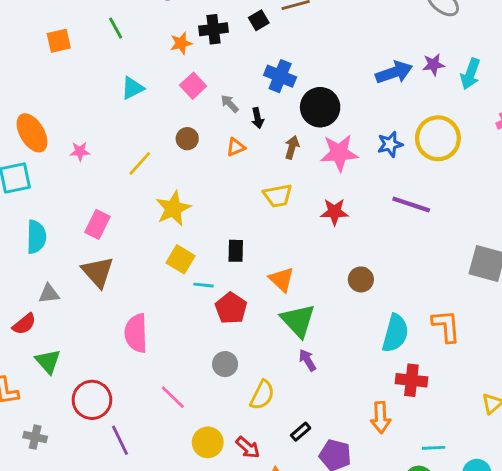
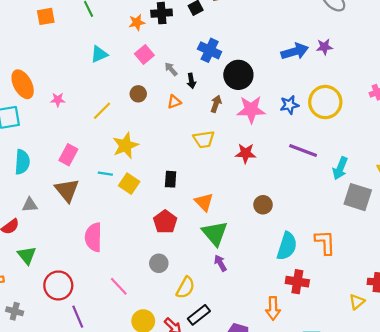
cyan arrow: (470, 74) -> (340, 168), moved
cyan line: (204, 285) -> (105, 174), moved
black rectangle: (301, 432) -> (199, 315), moved, size x1.5

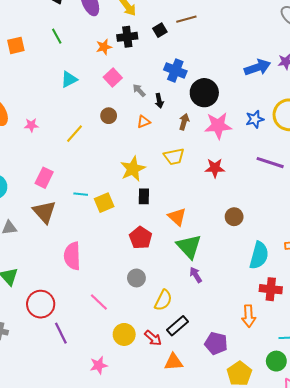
yellow star: (125, 145) -> (133, 169), moved
yellow square: (129, 184) -> (104, 203), turned 36

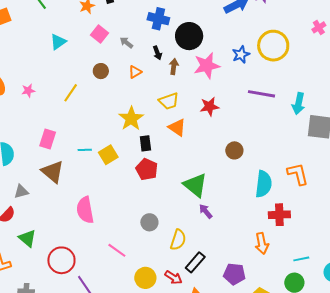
black arrow: (159, 101) -> (157, 53), moved
orange triangle: (177, 217) -> (177, 127), moved
red pentagon: (141, 238) -> (147, 169), moved

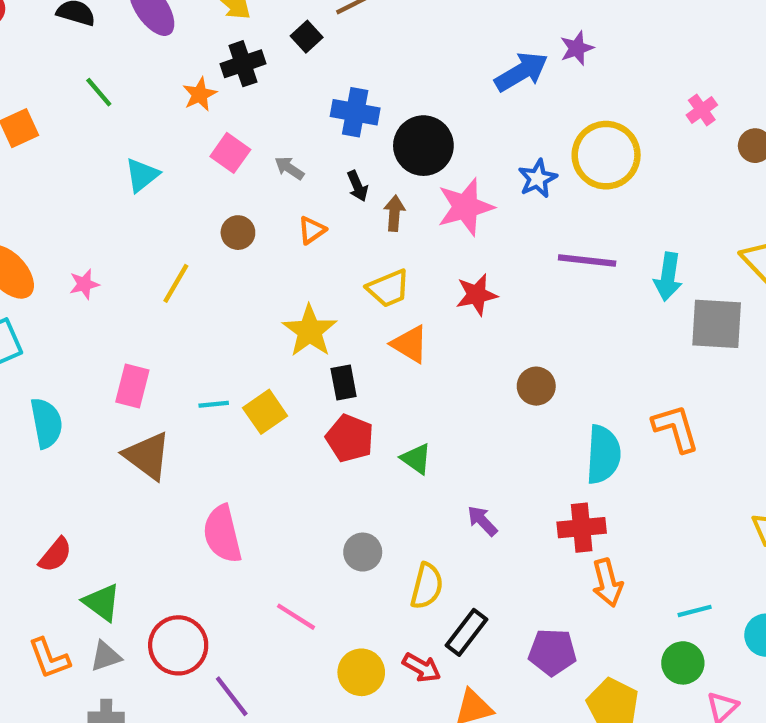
green triangle: (195, 185) -> (416, 459), moved, size x0.6
gray triangle: (21, 192) -> (106, 656), moved
red cross: (279, 215) -> (582, 528), moved

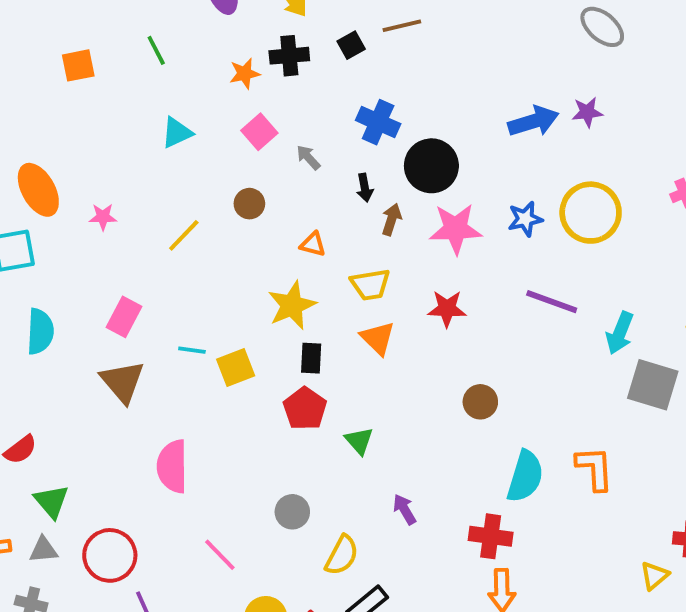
orange triangle: (312, 230) -> (313, 244), moved, turned 36

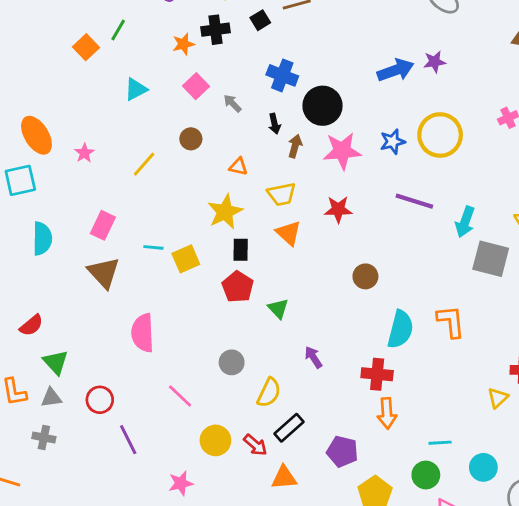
green line: (156, 50) -> (118, 30), turned 60
orange square: (78, 65) -> (86, 47), moved, turned -30
pink star: (103, 217) -> (84, 153), turned -30
red circle: (110, 555) -> (100, 400), size x0.7

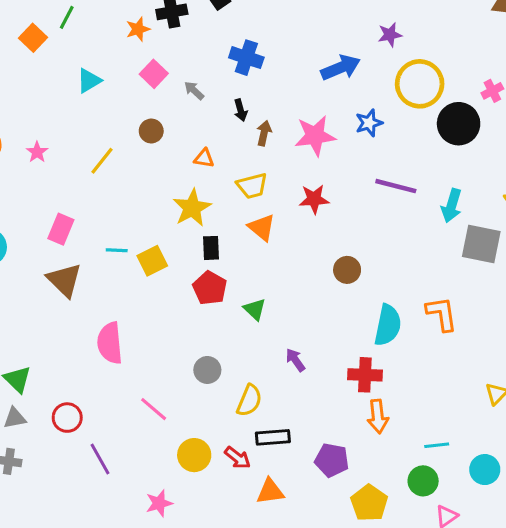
purple star: (435, 62) -> (390, 35), moved
blue arrow: (396, 70) -> (341, 68), moved
black circle: (322, 106) -> (459, 124), moved
yellow circle: (440, 135) -> (420, 84), moved
black rectangle: (289, 428) -> (273, 437), turned 40

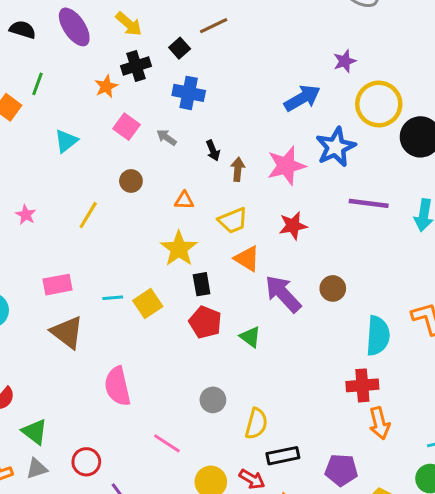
blue cross: (246, 58) -> (189, 93), moved
blue star: (369, 123) -> (336, 147), size x1.5
pink rectangle: (61, 229) -> (58, 285), turned 64
purple arrow: (295, 360) -> (283, 294), moved, size x1.8

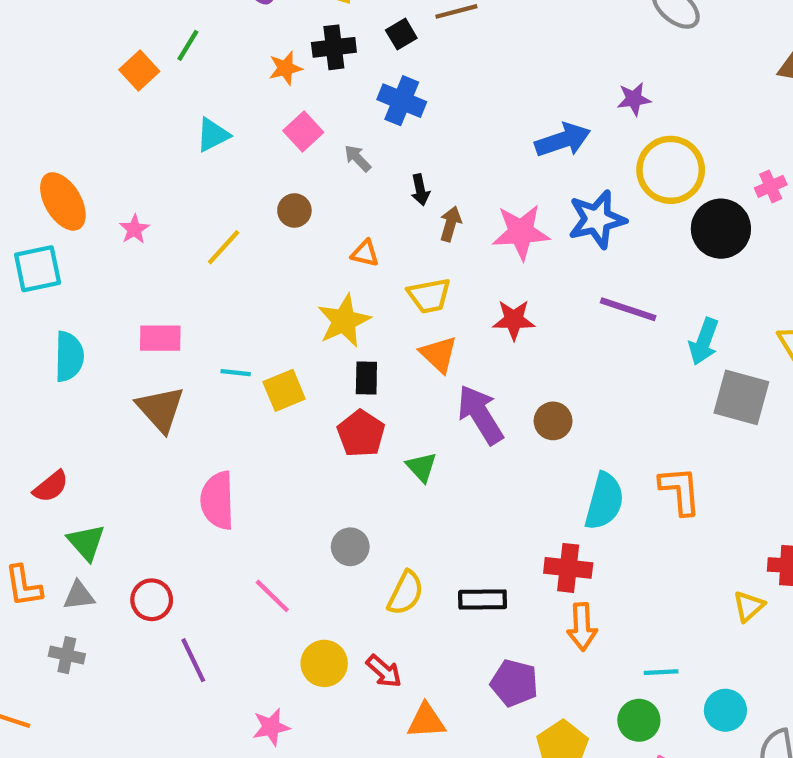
black rectangle: (283, 456) -> (483, 600), moved

